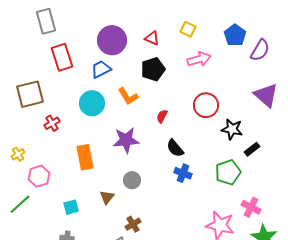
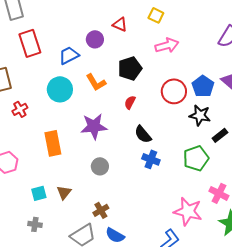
blue pentagon: (235, 35) -> (203, 86), moved
purple circle: (112, 40) -> (95, 39), moved, size x0.6
black pentagon: (153, 69) -> (130, 68), moved
brown triangle: (107, 197) -> (64, 192), moved

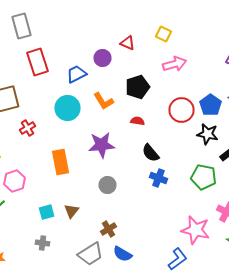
red semicircle: (130, 102) -> (138, 121), turned 72
green pentagon: (196, 158) -> (204, 177), turned 30

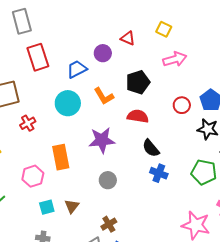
red circle: (182, 110) -> (182, 105), size x0.7
red semicircle: (138, 121) -> (138, 116), size x1.5
pink hexagon: (14, 181) -> (33, 176), moved

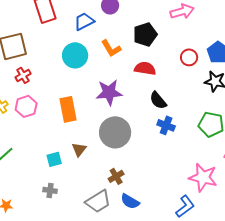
red cross: (28, 123) -> (23, 75), moved
pink hexagon: (33, 176) -> (26, 106), moved
gray circle: (108, 180) -> (115, 132), size x1.8
brown triangle: (72, 206) -> (79, 149), moved

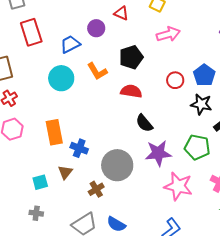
purple star: (109, 92) -> (158, 153), moved
blue cross: (166, 125) -> (79, 148), moved
gray circle: (115, 132) -> (117, 165), moved
brown cross: (116, 176) -> (96, 189), moved
pink star: (203, 177) -> (178, 186), moved

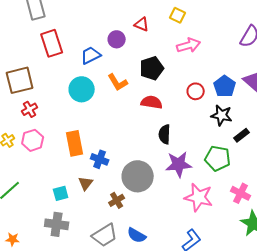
black semicircle: (144, 123) -> (165, 134), turned 42
gray cross: (36, 213) -> (57, 224), size x1.6

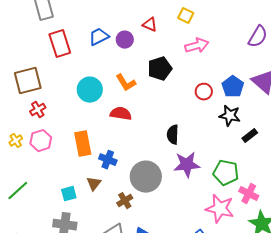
blue trapezoid: (91, 55) -> (99, 37), moved
red semicircle: (152, 102) -> (121, 114), moved
green pentagon: (218, 158) -> (226, 173), moved
pink star: (199, 197) -> (220, 209), moved

